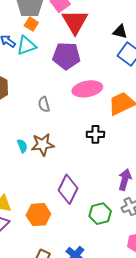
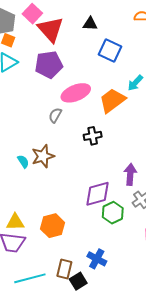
black triangle: (120, 32) -> (90, 24), moved
gray semicircle: (44, 104) -> (55, 115), moved, turned 56
purple diamond: (68, 189) -> (97, 194), moved, turned 60

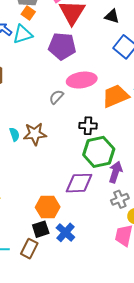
green hexagon: (113, 213) -> (99, 152), moved, size x1.4
orange hexagon: (53, 226) -> (48, 207), moved
blue cross: (97, 259) -> (65, 232), moved
black square: (78, 281) -> (41, 229), moved

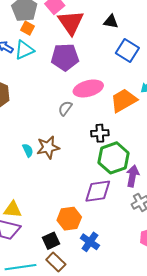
black square: (41, 229) -> (51, 241), moved
brown rectangle: (29, 249) -> (56, 262), turned -66

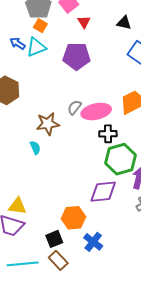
red triangle: (71, 22) -> (84, 22), size x0.5
pink ellipse: (88, 88) -> (96, 111), moved
brown star: (48, 147) -> (48, 124), moved

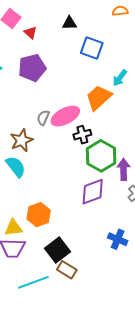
cyan semicircle: (35, 148) -> (16, 167), size x1.6
orange hexagon: (73, 218) -> (39, 215), moved
black square: (54, 239) -> (58, 250), size x1.4
blue cross: (93, 242) -> (118, 239), moved

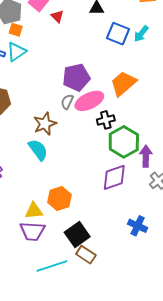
purple pentagon: (32, 68) -> (76, 77), moved
cyan arrow: (120, 78) -> (141, 34), moved

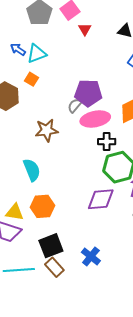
orange square: (16, 30) -> (31, 79), moved
gray semicircle: (67, 102) -> (75, 105), moved
cyan semicircle: (38, 150) -> (32, 170), moved
blue cross: (138, 226) -> (91, 256), moved

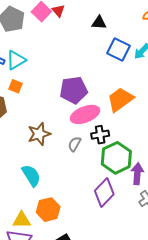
red triangle: (85, 29) -> (58, 11), moved
gray semicircle: (75, 105) -> (75, 144), moved
purple diamond: (101, 199) -> (104, 193), turned -32

